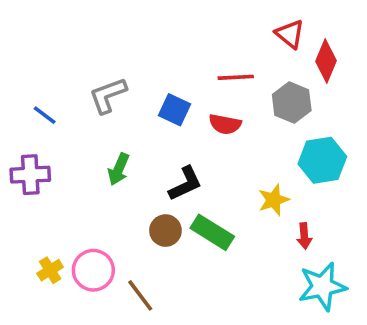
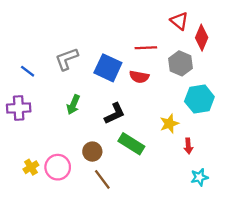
blue square: (174, 110) -> (108, 68), size x1.4
brown circle: (165, 231) -> (92, 152), moved
cyan star: (322, 286) -> (199, 177), size x0.6
brown line: (140, 295) -> (102, 179), moved

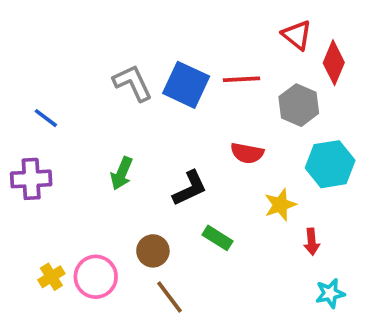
gray L-shape: (67, 59) -> (133, 83), moved, turned 85
blue square: (108, 68) -> (186, 85), moved
red semicircle: (139, 77) -> (247, 153), moved
green rectangle: (131, 144) -> (218, 238), size x0.7

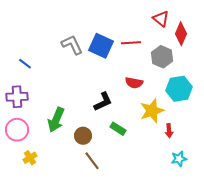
green arrow: (122, 173) -> (56, 120), moved, size x1.4
yellow star: (280, 205) -> (152, 111), size x1.4
yellow cross: (51, 277) -> (30, 158), moved
pink circle: (96, 277) -> (17, 130), moved

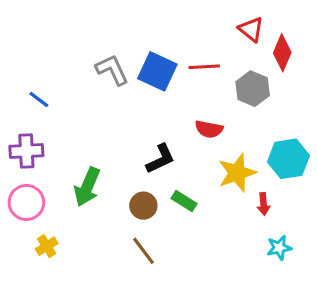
cyan hexagon: (179, 89) -> (288, 159), moved
brown circle: (83, 136) -> (143, 206), moved

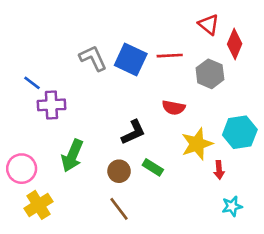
purple cross: (26, 151) -> (51, 105), moved
yellow cross: (47, 246) -> (38, 205), size x1.5

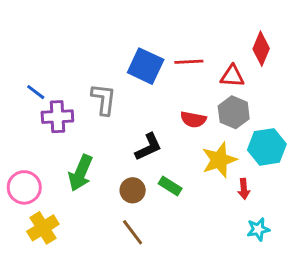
red triangle: (209, 24) -> (232, 76), moved, turned -35
gray L-shape: (93, 58) -> (104, 99), moved, turned 32
gray hexagon: (210, 74) -> (234, 112), moved

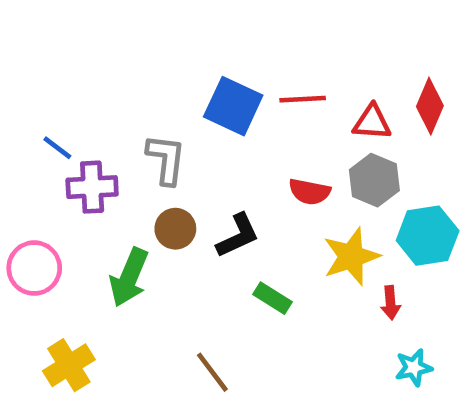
red diamond: (261, 49) -> (430, 106), moved
pink circle: (24, 187) -> (34, 268), moved
brown circle: (133, 190) -> (175, 229), moved

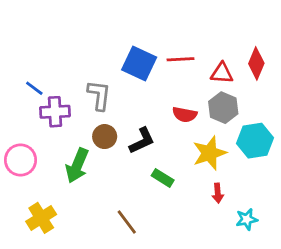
red arrow: (391, 303) -> (218, 193), moved

